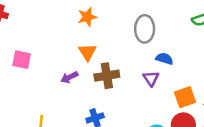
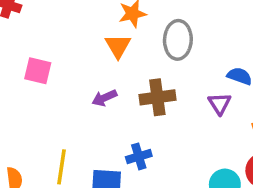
gray ellipse: (145, 29) -> (178, 40), moved
orange triangle: (87, 52) -> (118, 46), moved

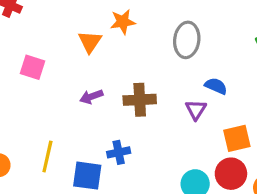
gray ellipse: (178, 40) -> (187, 40), moved
orange triangle: (118, 46) -> (90, 42), moved

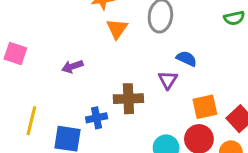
orange triangle: (90, 42) -> (117, 29), moved
pink square: (33, 67) -> (15, 53), moved
brown cross: (140, 100) -> (128, 99), moved

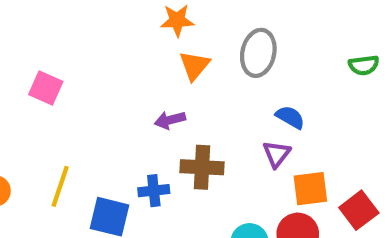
purple arrow: (72, 67) -> (170, 120), moved
purple triangle: (168, 80) -> (277, 154), moved

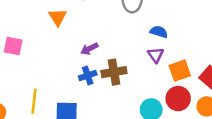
orange triangle: (194, 66) -> (58, 17), moved
blue cross: (154, 191) -> (88, 75), moved

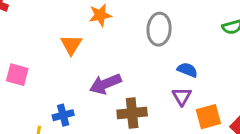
purple arrow: (89, 49) -> (105, 84), size x1.5
blue cross: (88, 75) -> (63, 115), moved

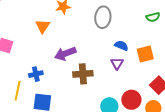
orange square: (208, 117) -> (145, 54), moved

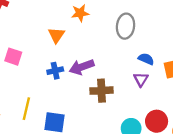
blue cross: (36, 74) -> (55, 71), moved

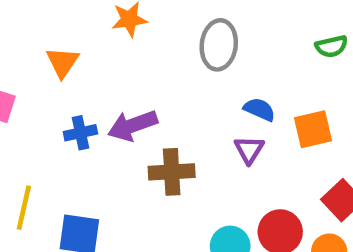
orange triangle: (56, 35) -> (63, 62), moved

